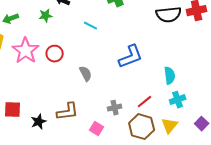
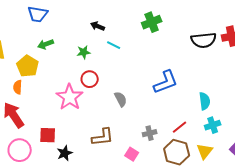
green star: (46, 16) -> (84, 52), moved
cyan line: (91, 26) -> (114, 45), moved
pink star: (26, 51) -> (70, 97), moved
black star: (39, 122) -> (65, 153), moved

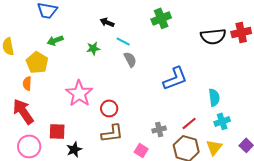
red circle: (90, 79) -> (109, 108), moved
gray semicircle: (121, 99) -> (130, 59), moved

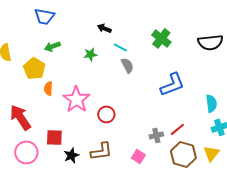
green cross: (161, 18) -> (161, 38), moved, turned -30
orange semicircle: (27, 83) -> (48, 88), moved
red line: (189, 123) -> (177, 129), moved
brown L-shape: (112, 133) -> (101, 151), moved

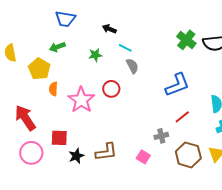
blue trapezoid: (44, 16) -> (65, 19), moved
green cross: (161, 38) -> (186, 40), moved
red circle: (106, 114) -> (111, 89), moved
red line: (177, 129) -> (182, 117), moved

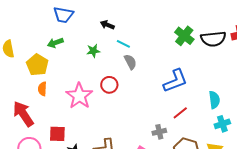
orange semicircle: (53, 89) -> (42, 89), moved

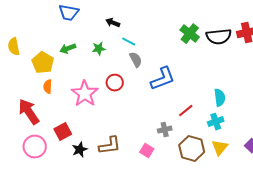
green arrow: (55, 43) -> (68, 49), moved
blue L-shape: (175, 81) -> (163, 79), moved
cyan cross: (222, 124) -> (216, 122), moved
red square: (57, 134) -> (63, 132), turned -30

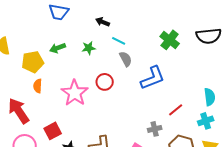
green cross: (190, 34) -> (170, 40), moved
yellow pentagon: (43, 63) -> (33, 62), turned 30

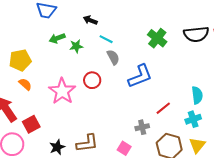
green arrow: (58, 48) -> (57, 38), moved
orange semicircle: (38, 86) -> (25, 84), turned 128
red square: (53, 131) -> (31, 124), moved

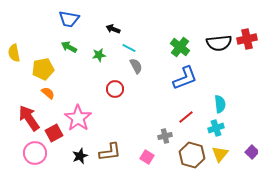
green arrow: (57, 38) -> (69, 47), moved, turned 49
blue L-shape: (140, 76) -> (185, 78), moved
pink star: (62, 91) -> (78, 118), moved

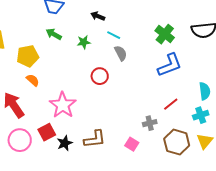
red square: (54, 133) -> (47, 132), moved

